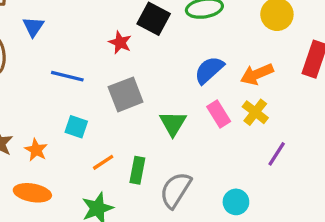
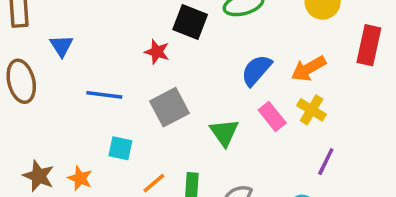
purple line: (277, 154) -> (326, 162), moved

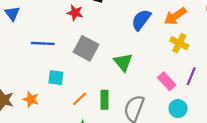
gray square: (169, 107) -> (86, 48), turned -30
pink rectangle: (272, 117) -> (167, 81), moved

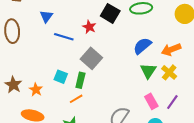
blue triangle: (12, 13) -> (46, 16), moved
blue line: (43, 43) -> (64, 37), moved
green triangle: (123, 62) -> (148, 71), moved
green rectangle: (105, 100) -> (80, 80), moved

